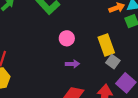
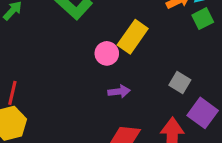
yellow rectangle: (106, 45) -> (133, 37), moved, turned 60

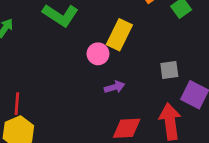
gray square: (180, 82) -> (169, 70), turned -30

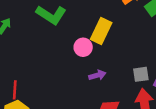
gray square: (169, 70) -> (141, 74), moved

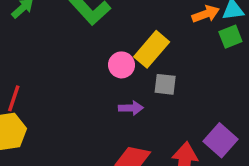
gray square: (141, 74) -> (165, 84), moved

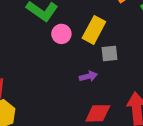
pink circle: (122, 65) -> (61, 34), moved

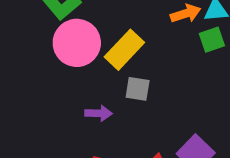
pink circle: (61, 34) -> (77, 43), size x1.6

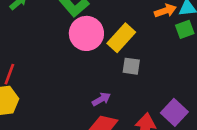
purple arrow: (99, 113) -> (101, 99), moved, turned -30

